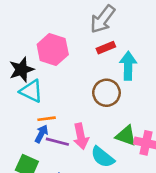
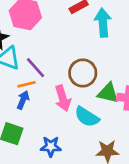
brown circle: (106, 93) -> (83, 73), moved
purple line: (57, 142) -> (35, 68), moved, turned 40

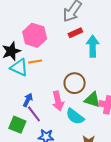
purple line: (35, 68) -> (34, 114), moved
orange line: (27, 84) -> (35, 62), moved

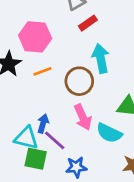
cyan arrow: (93, 46) -> (101, 58), moved
cyan triangle: (19, 67) -> (26, 138), moved
brown circle: (75, 83) -> (79, 81), moved

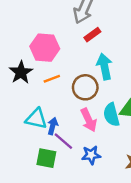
cyan semicircle: (109, 133) -> (111, 115), moved, turned 50
cyan triangle: (26, 138) -> (36, 119), moved
blue star: (76, 167) -> (91, 155), moved

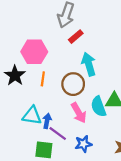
orange line: (52, 79) -> (43, 79), turned -56

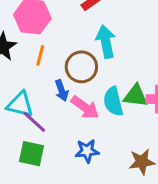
pink arrow: (79, 113) -> (85, 107), turned -30
blue arrow: (47, 121) -> (62, 90), moved, turned 144
purple line: (58, 134) -> (34, 122), moved

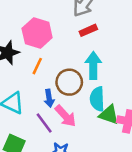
cyan semicircle: (113, 101) -> (97, 99), moved
purple line: (34, 122) -> (44, 123), moved

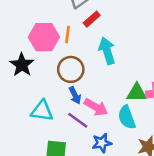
orange line: (37, 66) -> (68, 34), moved
brown circle: (69, 82) -> (71, 69), moved
cyan semicircle: (97, 99) -> (127, 117), moved

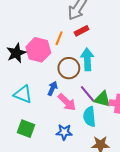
pink hexagon: (44, 37) -> (38, 50), moved
brown circle: (71, 69) -> (69, 68), moved
blue arrow: (75, 95) -> (52, 88), turned -144
purple line: (78, 120) -> (87, 94), moved

